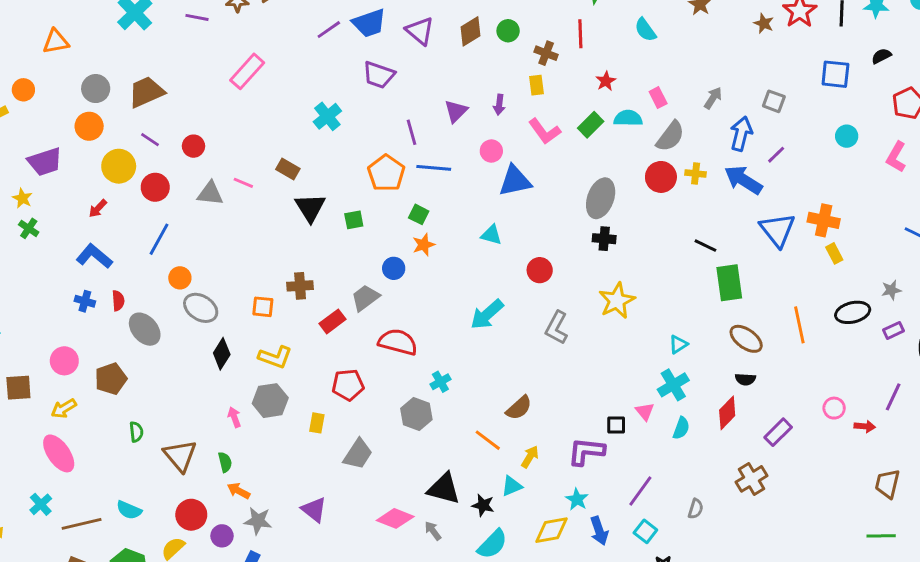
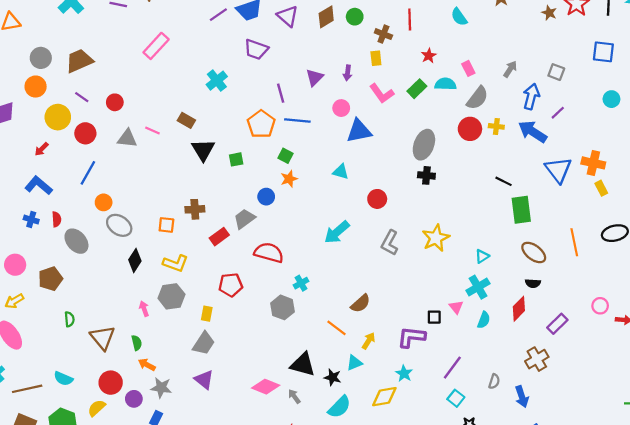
yellow star: (617, 301) -> (436, 238), moved
gray trapezoid: (358, 454) -> (204, 343), moved
blue arrow: (599, 531) -> (522, 397), moved

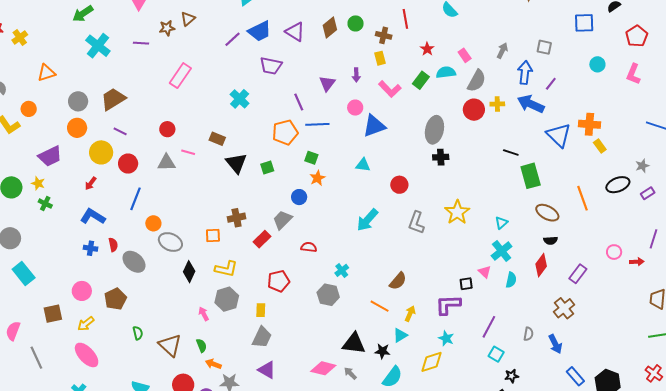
red circle: (115, 102) -> (167, 129), moved
orange pentagon: (261, 124) -> (285, 132), turned 30
red semicircle: (269, 253) -> (309, 247), size x0.6

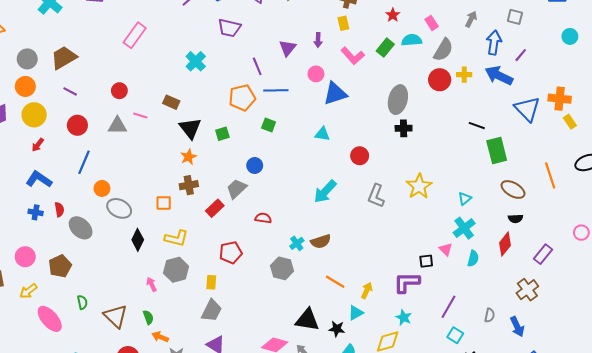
yellow circle: (101, 152) -> (34, 115), moved
orange star: (317, 178) -> (188, 157), moved
brown semicircle: (398, 281) -> (321, 241), moved, turned 30
pink ellipse: (87, 355) -> (50, 319), moved

